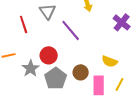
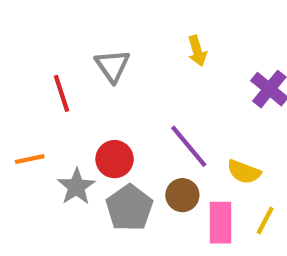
purple line: (71, 30) -> (189, 146), moved

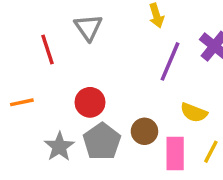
purple line: (189, 146) -> (170, 61), moved, turned 63
gray star: (76, 187) -> (59, 147), moved

